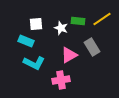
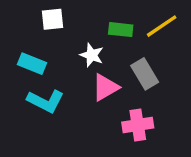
white square: (36, 24) -> (52, 19), moved
white star: (61, 28) -> (92, 55), moved
pink cross: (61, 80) -> (138, 125), moved

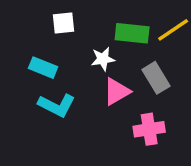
green rectangle: (121, 30) -> (132, 33), size x1.4
white star: (92, 55) -> (103, 59), turned -30

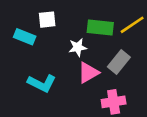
cyan rectangle: (43, 68) -> (25, 37), moved
gray rectangle: (156, 78) -> (119, 62), turned 70

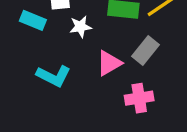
white star: (78, 47) -> (81, 27), moved

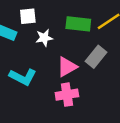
pink cross: (139, 98) -> (67, 95), moved

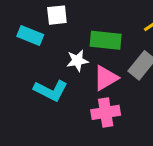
green rectangle: (78, 24) -> (106, 40), moved
white star: (44, 38) -> (77, 61), moved

